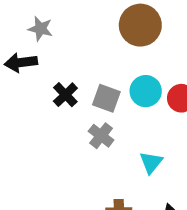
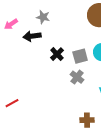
gray square: (106, 98) -> (80, 56), turned -35

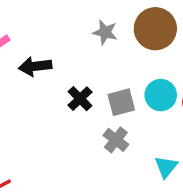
gray star: (43, 17) -> (105, 32), moved

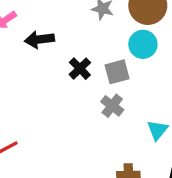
cyan circle: (161, 95) -> (143, 44), moved

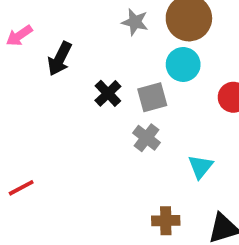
black arrow: (39, 39) -> (60, 59), turned -56

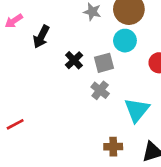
cyan triangle: (200, 167) -> (137, 110), size x1.5

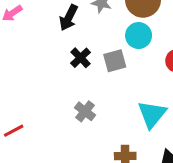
black arrow: (41, 37) -> (69, 18), moved
gray cross: (100, 90) -> (85, 111), moved

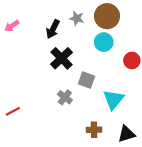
black cross: (81, 58) -> (62, 58), size x1.5
gray square: (115, 61) -> (86, 80), moved, turned 35

